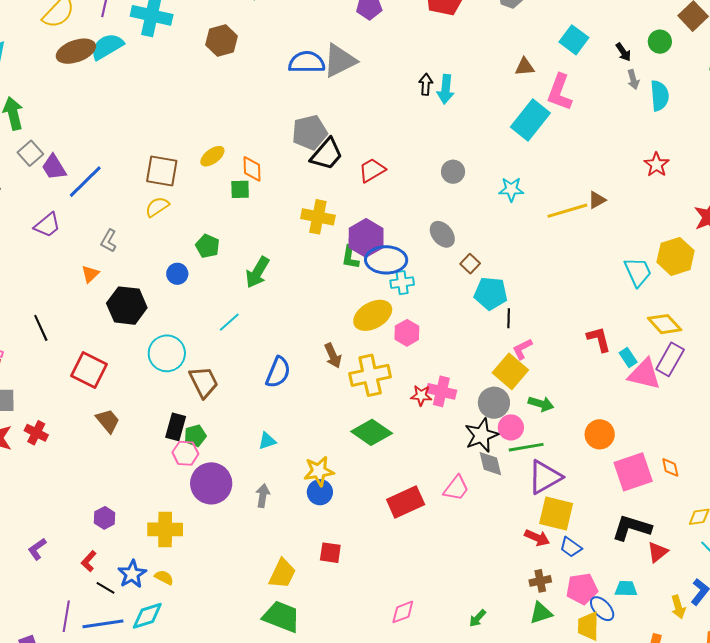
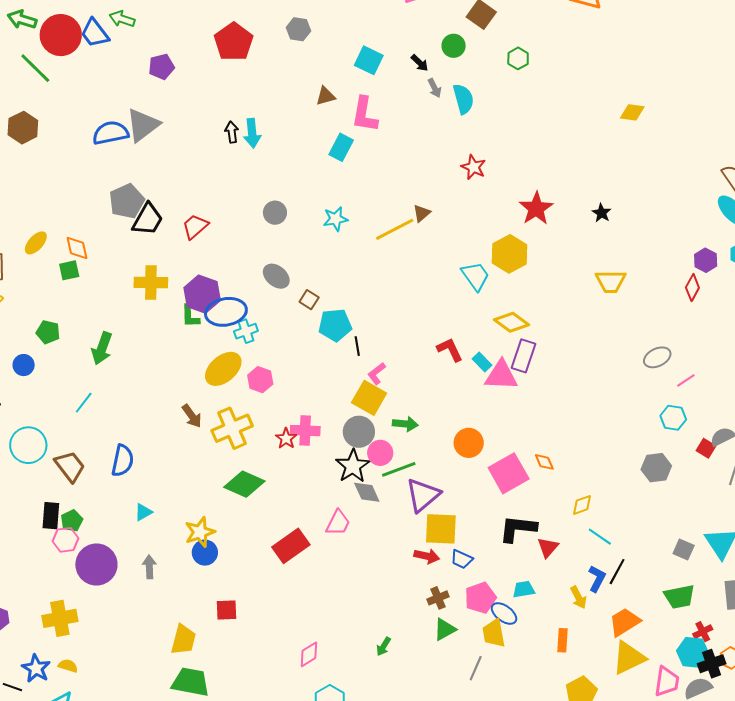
cyan rectangle: (530, 120) -> (341, 147), size x0.7
blue semicircle: (278, 372) -> (123, 461), moved
red star: (421, 396) -> (286, 438), turned -30

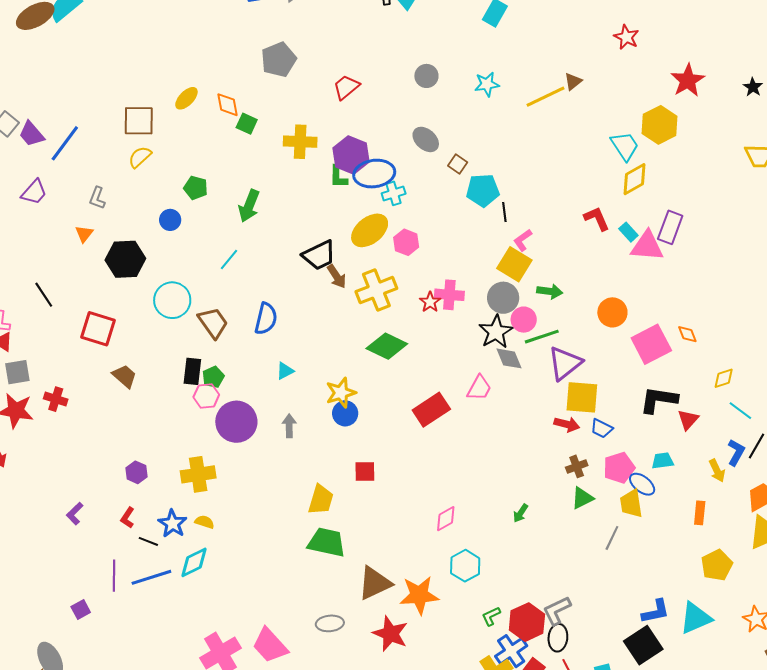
black trapezoid: (148, 219) -> (319, 255), moved, turned 33
green square: (69, 270) -> (247, 124), moved, turned 35
yellow diamond: (512, 322) -> (635, 179), moved, turned -68

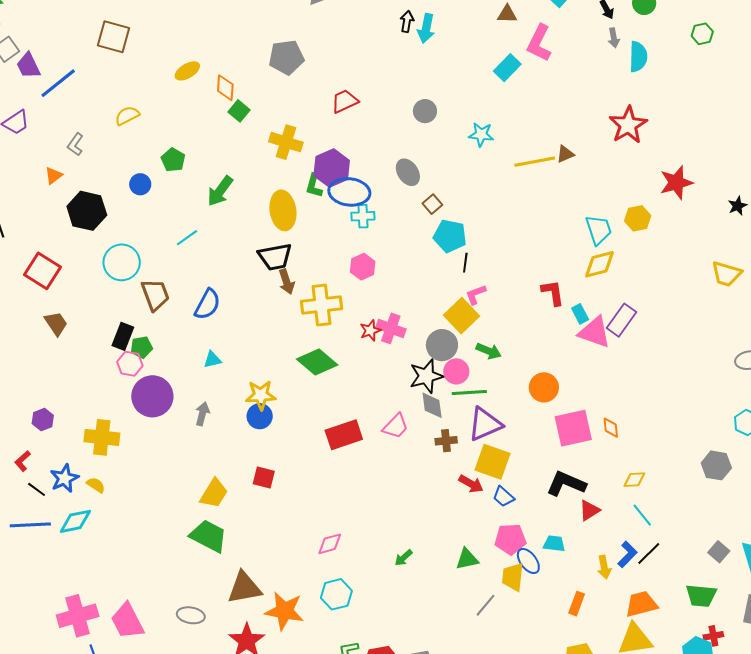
red star: (626, 37) -> (628, 125), size x1.5
brown square: (139, 121) -> (113, 37), moved
yellow hexagon: (660, 125) -> (638, 218), size x0.7
yellow ellipse: (370, 230) -> (283, 210), moved, turned -75
brown cross: (577, 466) -> (446, 441), moved

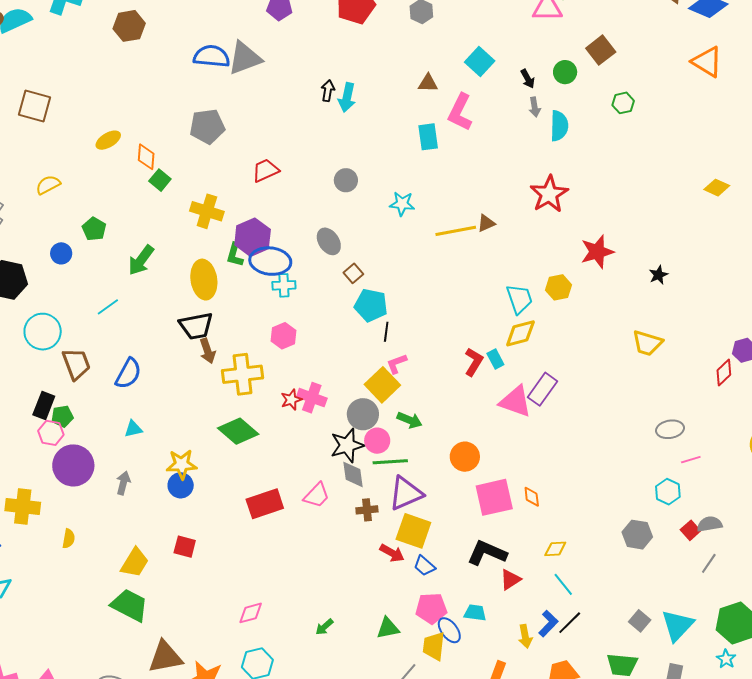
cyan rectangle: (507, 68) -> (428, 137), turned -52
red L-shape: (553, 293) -> (474, 362), turned 40
cyan rectangle: (580, 314) -> (495, 359), moved
yellow semicircle: (96, 485) -> (69, 539), moved, turned 66

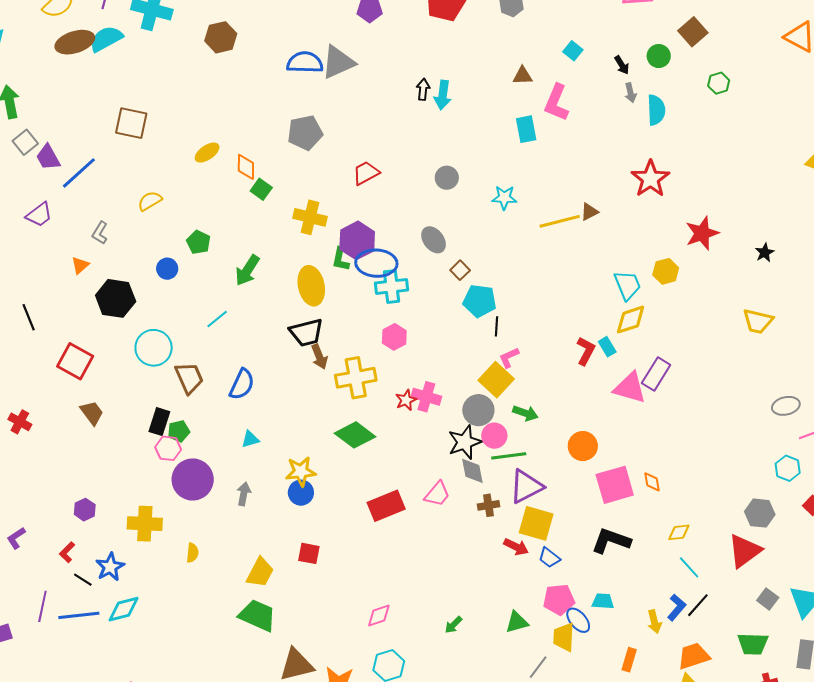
cyan square: (480, 62) -> (573, 51), size x0.7
cyan cross: (284, 285) -> (391, 286), size x1.4
red triangle: (510, 580) -> (745, 551), moved, size x1.6

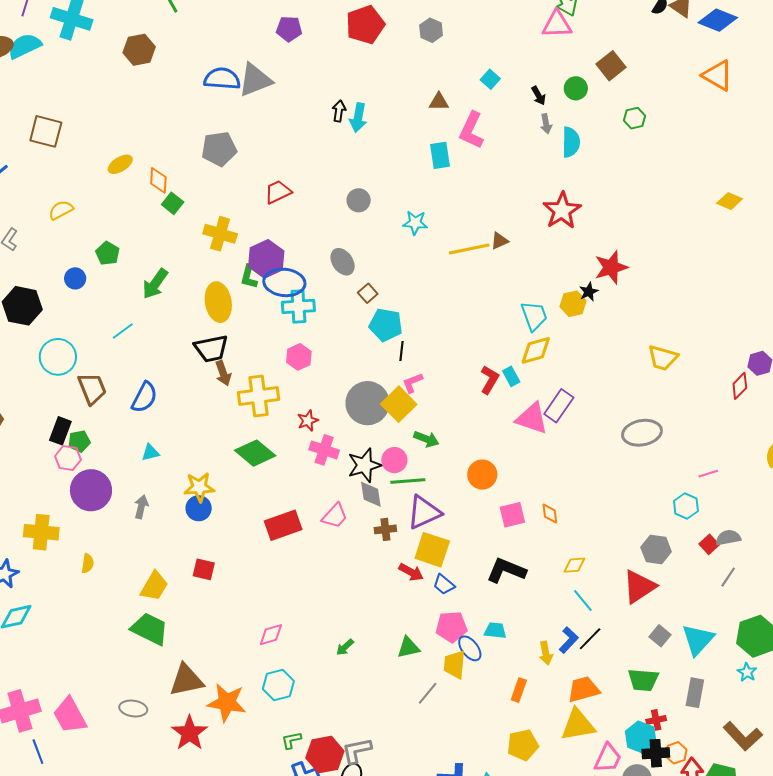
black star: (765, 253) -> (589, 292), moved
pink cross: (426, 397) -> (324, 450), moved
gray ellipse: (786, 406) -> (642, 433), moved, size x1.4
gray circle: (478, 410) -> (368, 403), moved, size x1.4
pink square: (615, 485) -> (512, 515), size x0.7

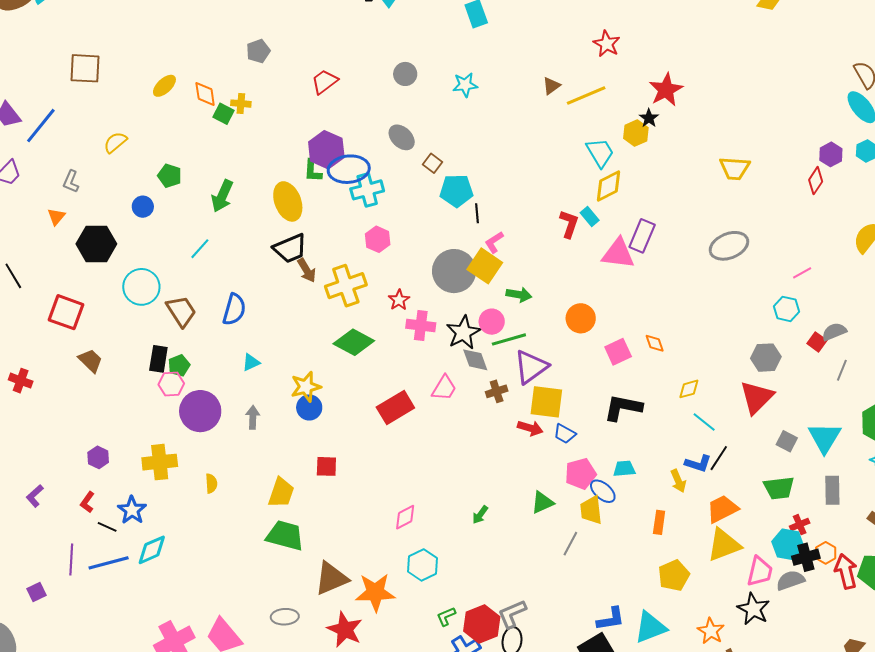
gray pentagon: (219, 149) -> (258, 51), size x0.7
red star: (562, 211) -> (607, 44), size x0.7
yellow cross: (220, 234) -> (241, 104), moved, size x0.6
yellow line: (469, 249) -> (586, 95), moved
blue L-shape: (569, 640) -> (698, 463), turned 76

